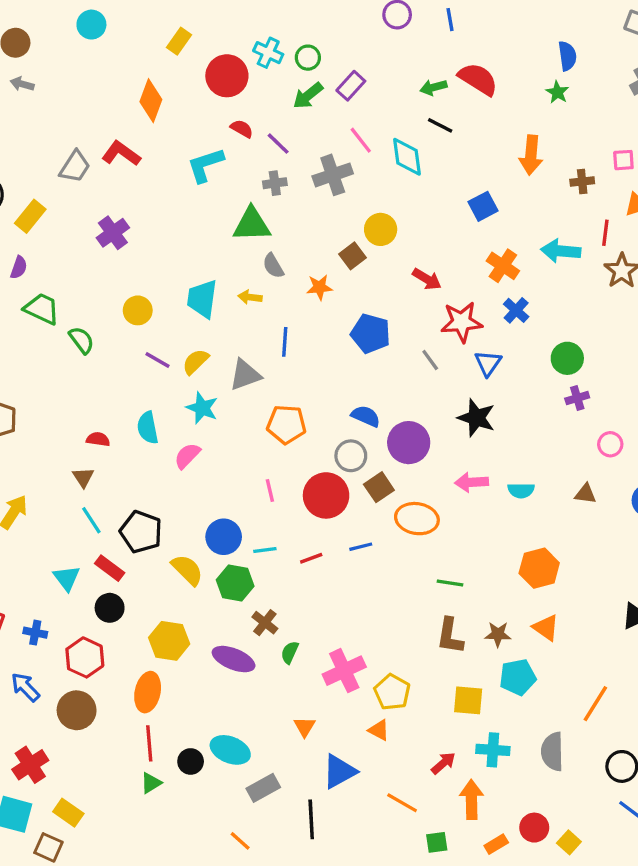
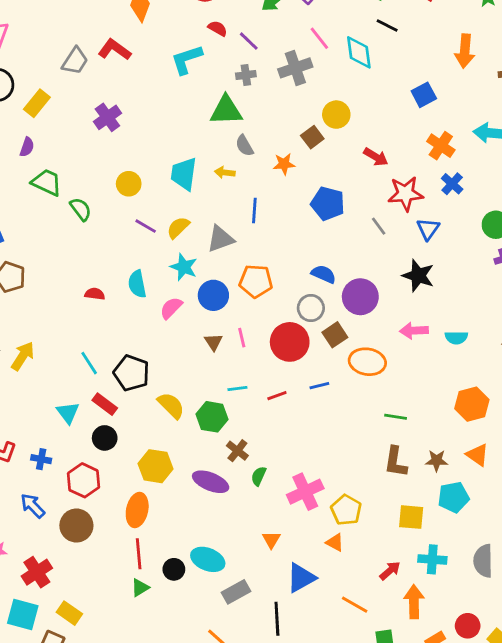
brown triangle: (83, 477) -> (213, 342), moved
blue circle: (224, 537) -> (213, 295), moved

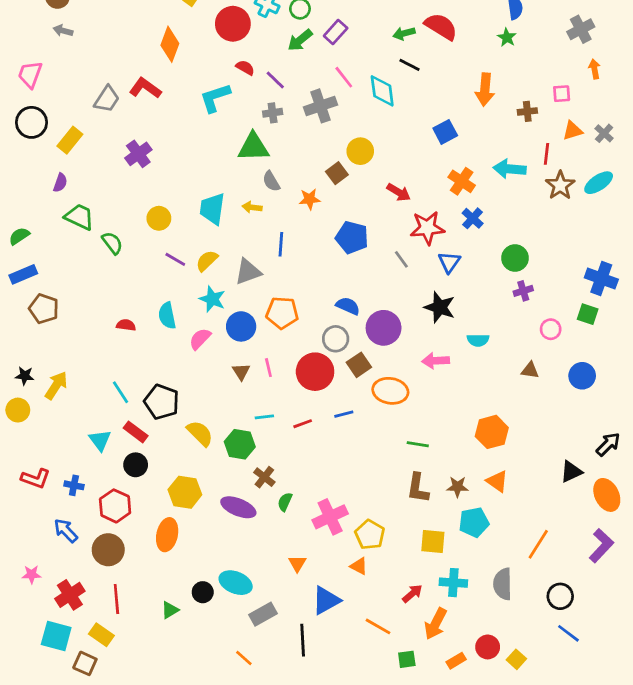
cyan semicircle: (456, 338) -> (478, 340), moved
red line: (139, 554) -> (116, 599), moved
orange arrow: (414, 602) -> (436, 624), turned -152

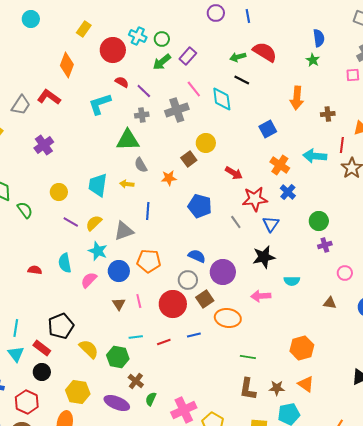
pink square: (562, 94) -> (353, 75), moved
black star: (440, 307) -> (264, 257), turned -30
cyan line: (121, 392) -> (16, 328), moved, turned 42
black pentagon: (162, 402) -> (61, 326), turned 30

